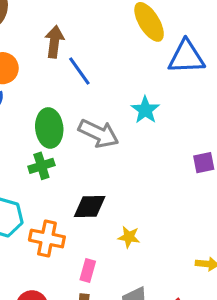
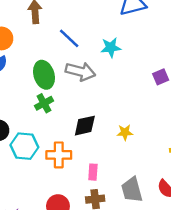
blue line: (79, 71) -> (69, 38), moved
cyan star: (145, 110) -> (111, 47), turned -30
yellow star: (129, 237) -> (125, 132), moved

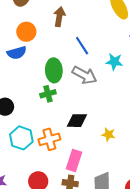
cyan hexagon: (24, 146) -> (21, 138), moved
orange cross: (59, 155) -> (49, 139), turned -30
pink rectangle: (93, 172) -> (74, 160), size x1.5

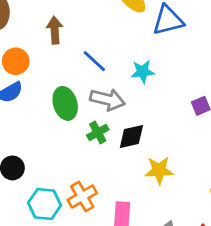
green cross: (48, 94) -> (98, 132), moved
black diamond: (77, 121) -> (131, 137), moved
yellow star: (108, 134) -> (159, 170), size x1.5

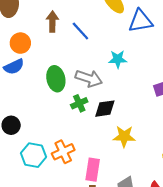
blue line: (94, 61) -> (80, 31), moved

